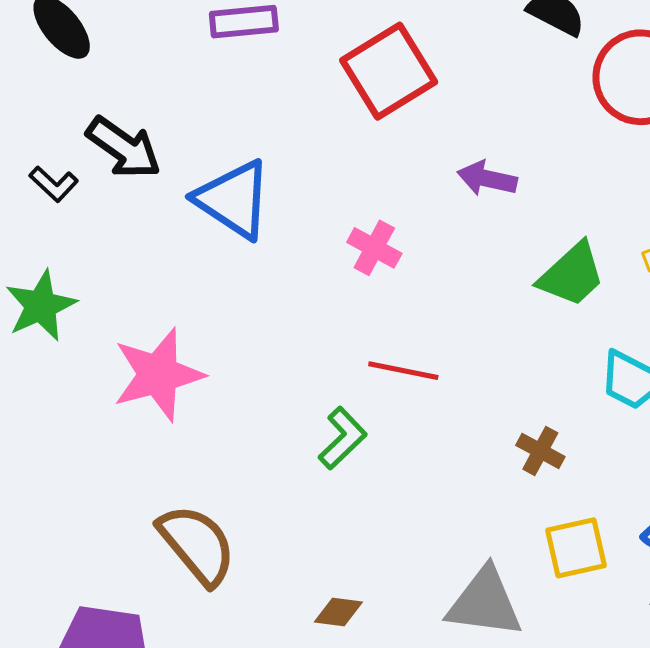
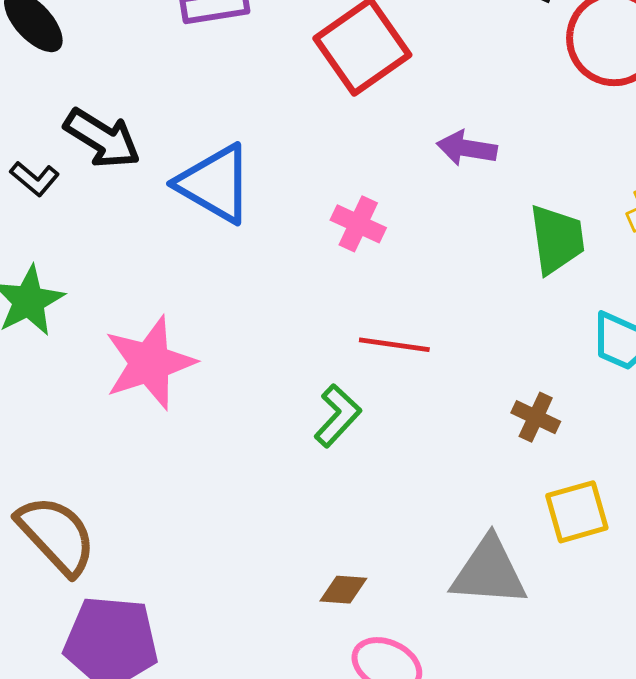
green trapezoid: (572, 275) -> (557, 239), turned -52
brown semicircle: (197, 545) -> (56, 535), moved

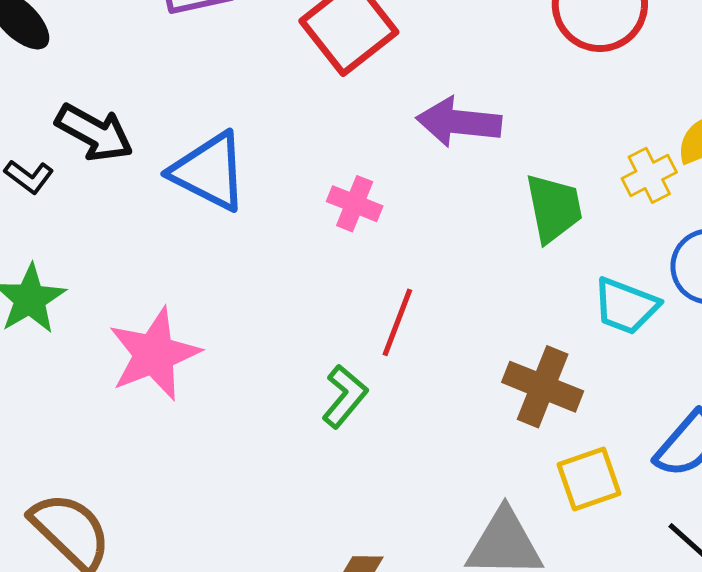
purple arrow: (467, 148) -> (459, 122), size x1.4
red line: (394, 345) -> (397, 322), turned -74
brown cross: (536, 417) -> (543, 387), size x1.6

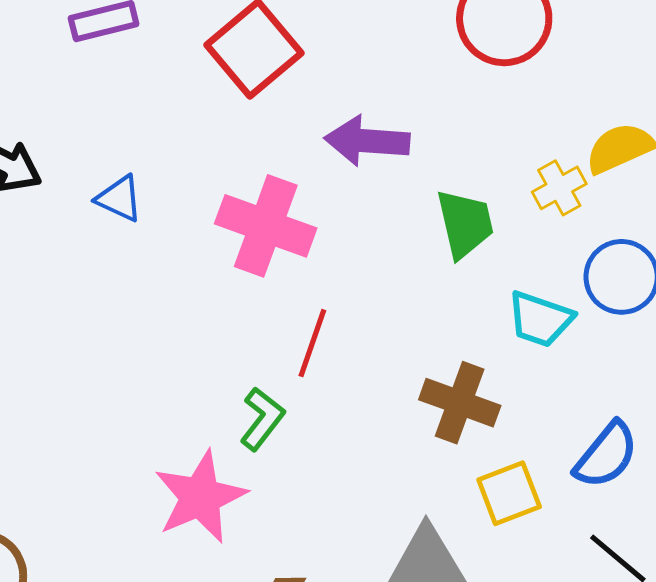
blue triangle: (209, 172) -> (119, 199), size x0.6
pink cross: (355, 204) -> (266, 226), size x1.8
pink star: (154, 354) -> (200, 497), moved

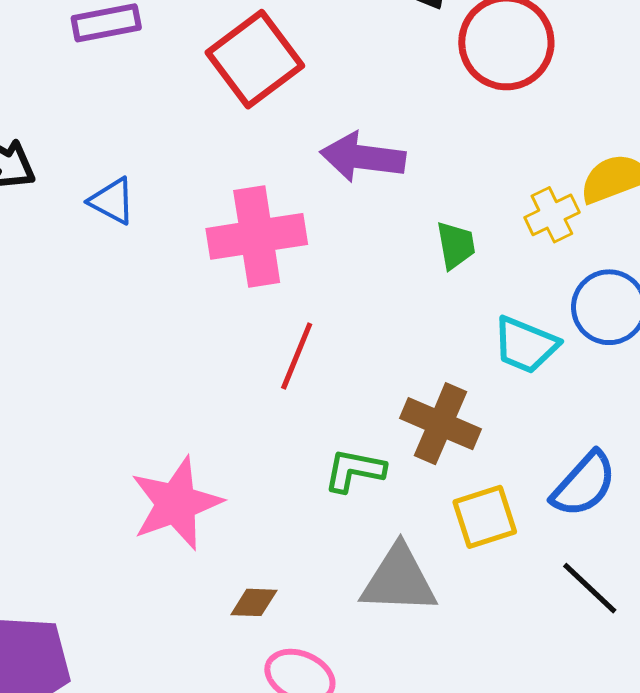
green trapezoid: (465, 224) -> (456, 245), size x0.7
pink cross: (266, 226) -> (257, 236), turned -32
green L-shape: (262, 419) -> (354, 470), moved, turned -120

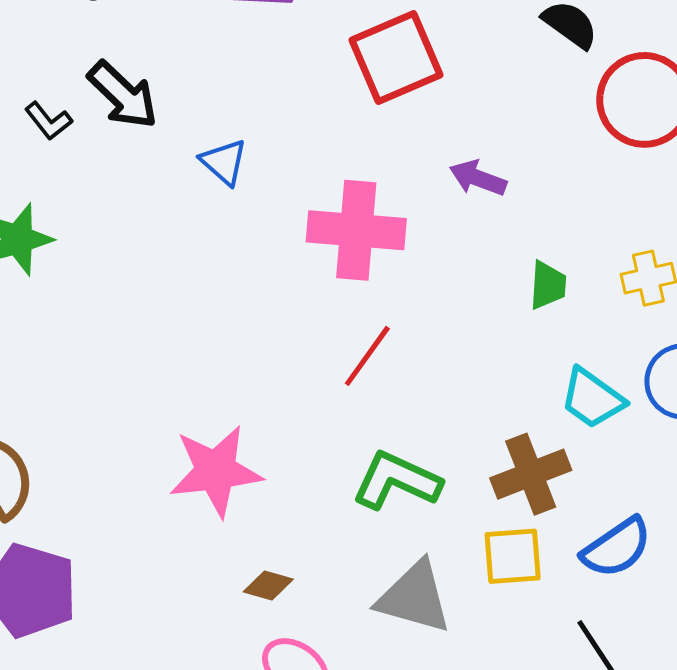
purple arrow: (363, 157) -> (478, 178), size x0.7
brown cross: (441, 424) -> (531, 474), moved, turned 32
green L-shape: (354, 470) -> (397, 481), size x1.4

